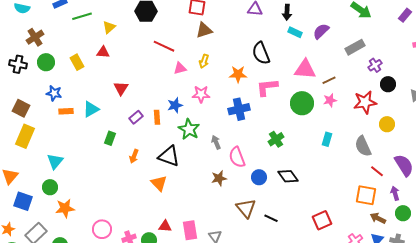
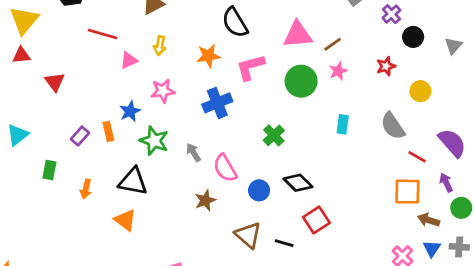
yellow triangle: (109, 27) -> (24, 20), size x1.6
red triangle: (121, 88) -> (55, 82), moved
red star: (365, 102) -> (386, 66), size x0.6
red square: (322, 220) -> (316, 220), moved

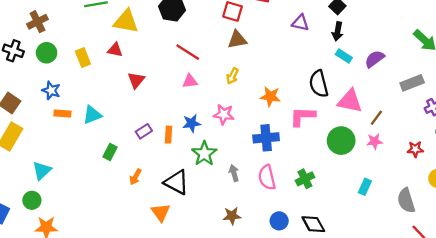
yellow triangle: (24, 20) -> (126, 21), turned 44
black semicircle: (235, 23) -> (319, 84), moved
brown line: (333, 44) -> (376, 118), turned -35
pink triangle: (129, 60) -> (190, 81), moved
pink semicircle: (225, 168) -> (267, 177), moved

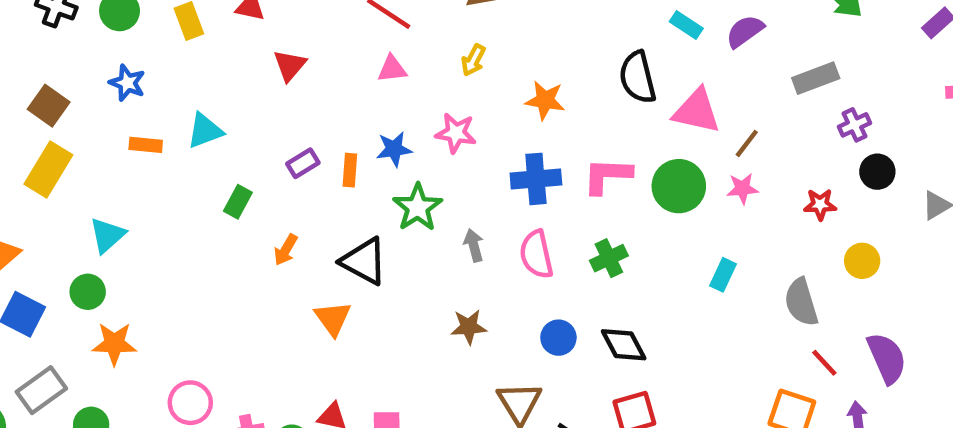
orange rectangle: (62, 113) -> (146, 145), moved
pink L-shape: (302, 116) -> (607, 176), moved

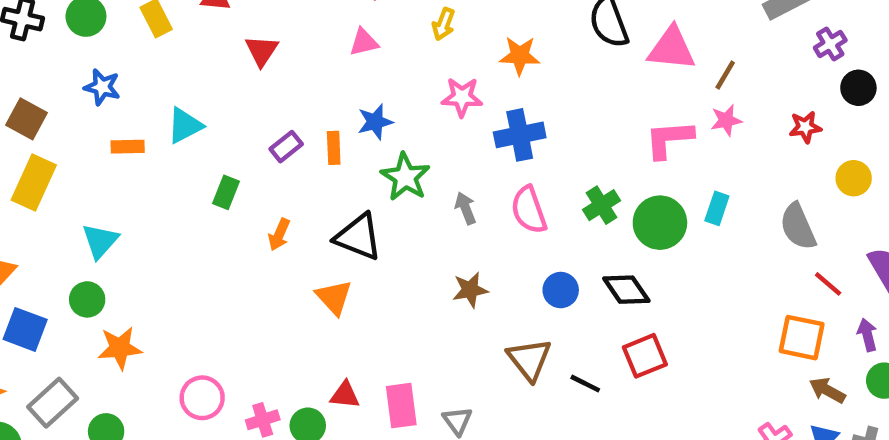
pink star: (456, 133) -> (462, 97), moved
pink L-shape: (607, 176) -> (669, 139), moved
green circle: (679, 186) -> (660, 223), moved

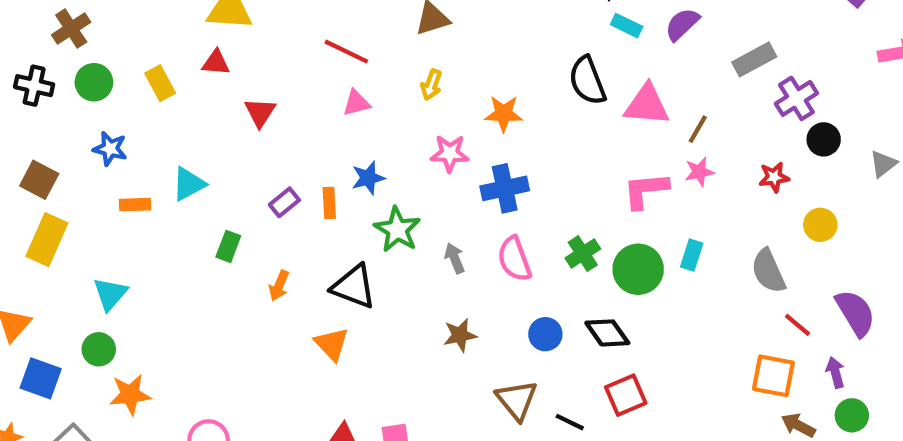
purple cross: (830, 44) -> (796, 98), size x1.4

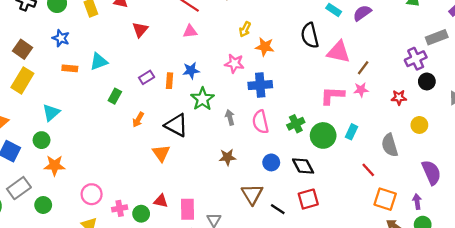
gray rectangle: (754, 59) -> (437, 37), moved
yellow arrow: (431, 85) -> (245, 29), moved
red line: (798, 325) -> (368, 170), moved

